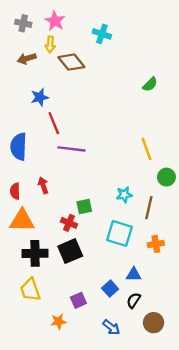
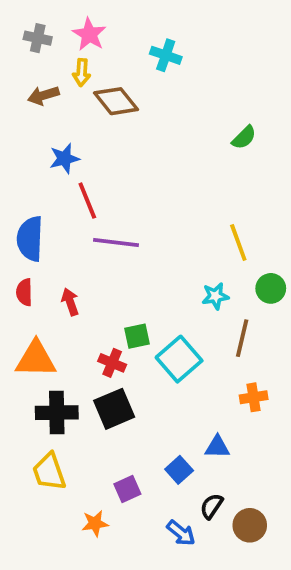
red semicircle: (15, 191) -> (24, 292), moved
cyan star: (124, 195) -> (215, 296), moved
cyan square: (120, 233) -> (179, 359), moved, turned 32
black semicircle: (134, 300) -> (212, 506), moved

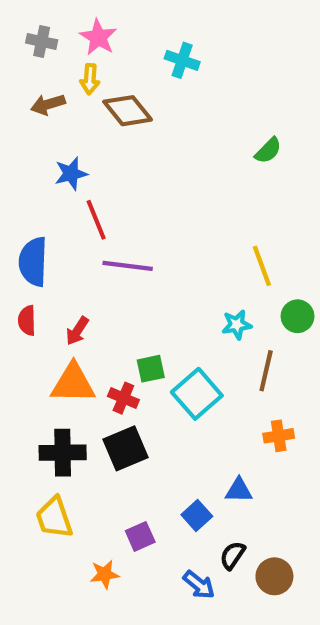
red arrow: (70, 302) -> (77, 331), turned -128
orange triangle: (36, 359) -> (73, 383), moved

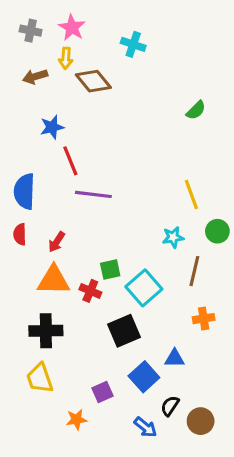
black square: (126, 448) -> (124, 331), moved
blue square: (197, 516) -> (144, 377), size x1.4

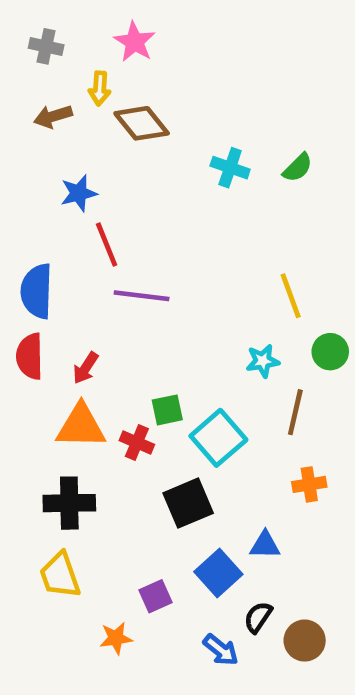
pink star: (72, 28) -> (135, 42), moved
cyan cross: (133, 44) -> (230, 168), moved
red semicircle: (20, 234) -> (30, 356), size x1.4

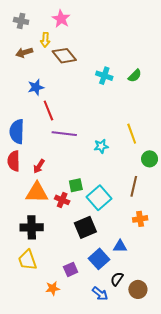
cyan star: (263, 361) -> (101, 146), moved

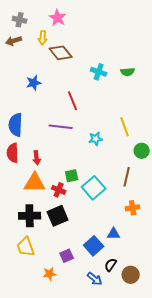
brown arrow: (24, 53) -> (14, 41), moved
green semicircle: (135, 76) -> (128, 72), turned 40
red line: (48, 110) -> (73, 101), moved
red arrow: (39, 166) -> (37, 158), turned -40
black square: (85, 227) -> (58, 216), moved

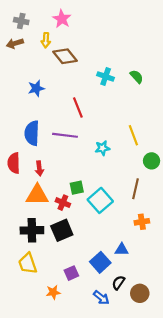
green semicircle: (128, 72) -> (137, 77), turned -128
blue semicircle: (16, 125) -> (32, 133), moved

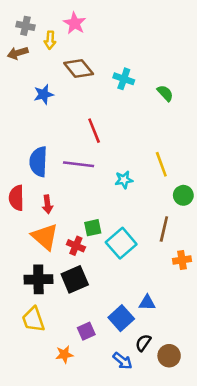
yellow arrow: (46, 40) -> (50, 40), moved
cyan cross: (106, 77) -> (124, 79), moved
blue star: (36, 88) -> (44, 94), moved
orange triangle: (37, 195) -> (45, 237), turned 40
orange cross: (142, 222) -> (182, 260), moved

